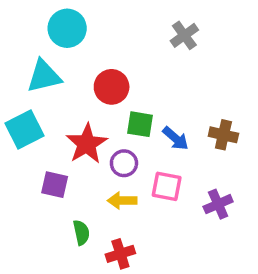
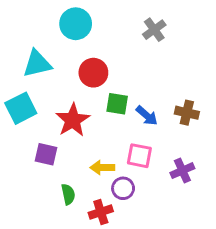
cyan circle: (67, 28) -> (76, 24), moved
purple circle: (124, 163) -> (123, 188), moved

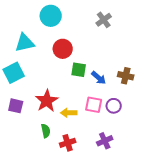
red star: (73, 120) -> (47, 101), moved
purple square: (46, 154) -> (16, 106), moved
purple cross: (182, 171) -> (105, 141), moved
purple circle: (123, 188) -> (114, 106), moved

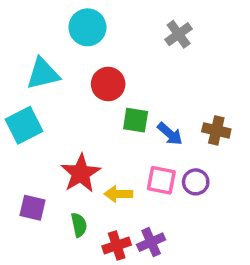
purple square: (16, 106) -> (33, 208), moved
purple cross: (105, 141) -> (151, 242), moved

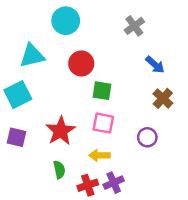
brown cross: (216, 130) -> (163, 98), turned 30
blue arrow: (170, 134) -> (155, 65), moved
pink square: (161, 180) -> (103, 123), moved
yellow arrow: (118, 194) -> (99, 155), moved
purple square: (33, 208) -> (16, 137), moved

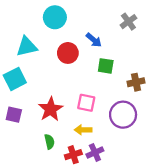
gray cross: (134, 26) -> (128, 22), moved
blue arrow: (155, 65) -> (94, 40), moved
green square: (102, 91) -> (106, 66), moved
brown cross: (163, 98) -> (136, 82), turned 35
purple circle: (147, 137) -> (123, 115), size x1.6

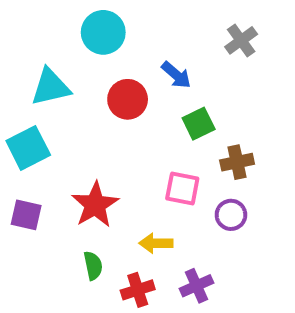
green square: (106, 66) -> (199, 124), turned -35
brown cross: (136, 82) -> (237, 162), moved
pink square: (86, 103) -> (182, 188), moved
purple circle: (123, 115) -> (231, 215), size x0.6
purple cross: (95, 153) -> (196, 286), moved

